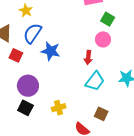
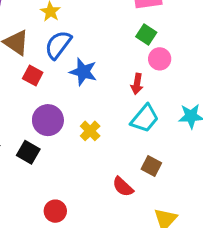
green square: (108, 19) -> (146, 35), moved
black square: (25, 108) -> (28, 152), moved
yellow cross: (59, 108) -> (90, 131), moved, turned -32

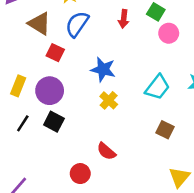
blue star: (83, 72) -> (103, 69), moved
red arrow: (137, 84) -> (124, 19), moved
purple circle: (48, 120) -> (50, 91), moved
red semicircle: (123, 187) -> (106, 151), moved

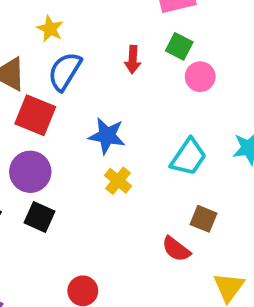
red square: (55, 53) -> (35, 115), size x1.5
red semicircle: (106, 151) -> (176, 249), moved

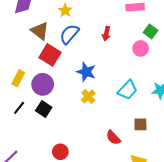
green square: (179, 46) -> (151, 31), moved
brown square: (203, 219) -> (140, 124), moved, turned -32

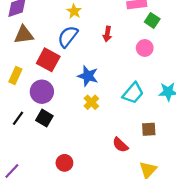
yellow star: (65, 10) -> (74, 11), moved
brown triangle: (40, 31) -> (24, 35), moved, turned -42
green square: (151, 31) -> (152, 20), moved
yellow rectangle: (18, 78) -> (15, 75), moved

